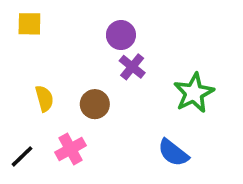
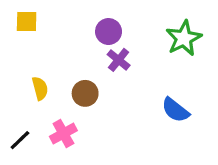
green star: (194, 93) -> (184, 38), moved
blue semicircle: (173, 153) -> (175, 110), moved

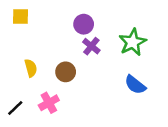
green star: (184, 38) -> (133, 42), moved

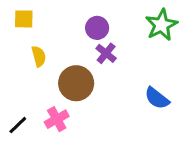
green star: (133, 42) -> (161, 25), moved
yellow semicircle: (31, 68) -> (39, 56), moved
brown circle: (66, 72) -> (76, 83), size x1.5

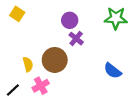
yellow square: (24, 19) -> (17, 14), turned 32
green star: (161, 25) -> (116, 18), turned 30
yellow semicircle: (39, 56) -> (28, 64), moved

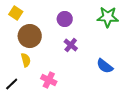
purple cross: (76, 39) -> (71, 45), moved
brown circle: (55, 60) -> (30, 36), moved
pink cross: (41, 86) -> (49, 80), moved, turned -35

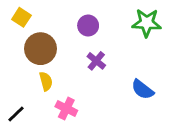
yellow semicircle: (26, 60) -> (46, 81), moved

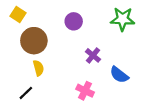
purple cross: (96, 61) -> (93, 55), moved
pink cross: (66, 108) -> (85, 91), moved
black line: (16, 114) -> (26, 93), moved

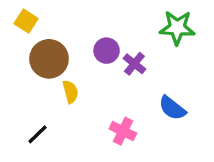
purple circle: (74, 21) -> (107, 51), moved
purple cross: (93, 55) -> (134, 64), moved
yellow semicircle: (38, 68) -> (70, 92), moved

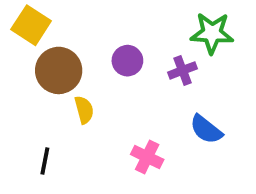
yellow square: (26, 21) -> (31, 25), size x1.4
purple cross: (134, 64) -> (182, 70), moved, turned 30
black line: (38, 134) -> (45, 161), turned -35

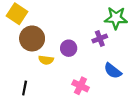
purple circle: (127, 61) -> (69, 48), moved
yellow semicircle: (84, 110) -> (46, 60), turned 112

